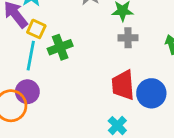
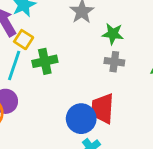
blue circle: (151, 93) -> (81, 119), moved

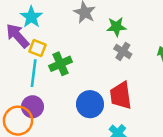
gray cross: (114, 62) -> (123, 51), turned 36
blue circle: (81, 119) -> (90, 104), moved

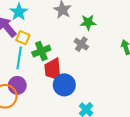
gray cross: (123, 51) -> (81, 44), moved
red trapezoid: (121, 95) -> (53, 70), moved

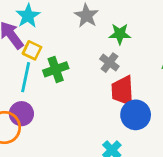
red trapezoid: (53, 70) -> (123, 91), moved
blue circle: (64, 85) -> (136, 115), moved

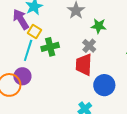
red trapezoid: (123, 91) -> (84, 65), moved

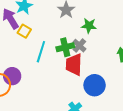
green cross: (50, 47) -> (65, 47), moved
cyan line: (28, 50) -> (41, 52), moved

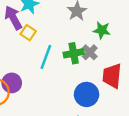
red trapezoid: (74, 65) -> (112, 76), moved
blue circle: (95, 85) -> (87, 94), moved

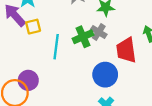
yellow square: (28, 33) -> (33, 27), turned -35

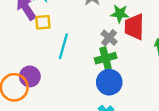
green cross: (83, 37) -> (106, 58), moved
red trapezoid: (126, 50) -> (134, 27), moved

